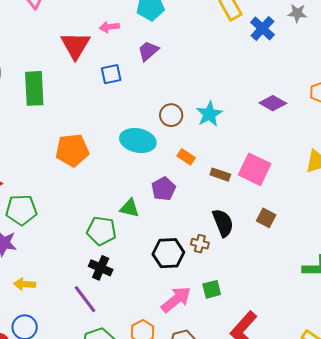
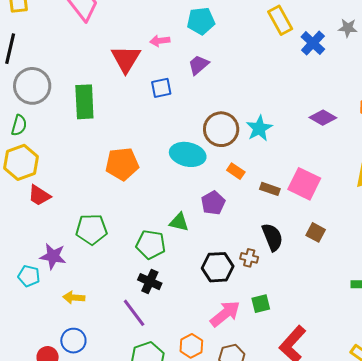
brown circle: (171, 115) -> (221, 129), size x1.5
green pentagon: (21, 210) -> (91, 229), moved

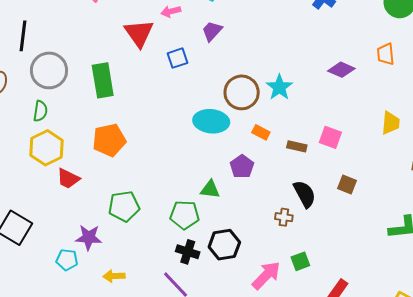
orange pentagon: (122, 164) -> (109, 140), moved
pink square: (304, 184) -> (330, 137), size x0.7
black hexagon: (218, 267) -> (224, 245), moved

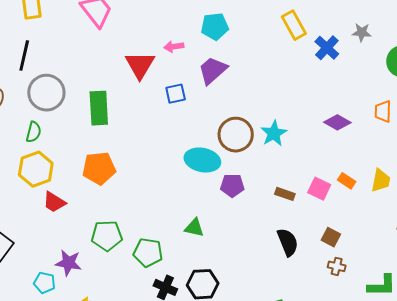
purple trapezoid: (212, 31) -> (213, 70), size x1.4
orange rectangle: (261, 132) -> (347, 181), moved
purple pentagon: (242, 167) -> (232, 185), moved, turned 30
green pentagon: (185, 215) -> (148, 253), moved
brown cross: (284, 217) -> (337, 266), moved

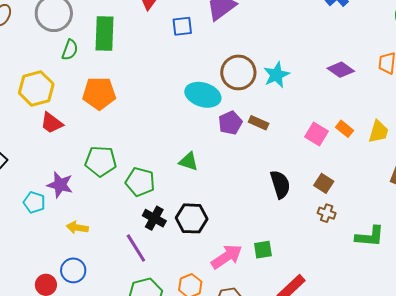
green semicircle: (34, 132) -> (70, 50), moved
purple pentagon: (232, 185) -> (230, 123), turned -30
brown rectangle: (285, 194) -> (259, 123), moved

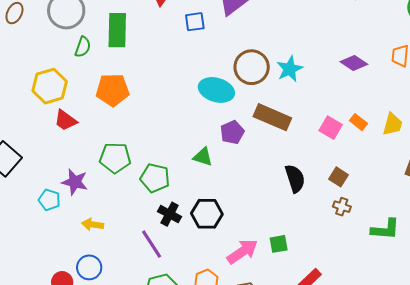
purple pentagon: (230, 123) -> (232, 132), moved
brown rectangle: (259, 123) -> (272, 117), size x1.8

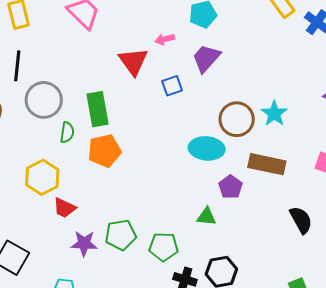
orange pentagon: (113, 90) -> (105, 151), moved
purple star: (75, 182) -> (84, 243), moved

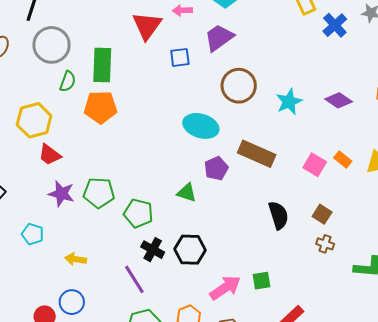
cyan star: (274, 114) -> (289, 102), moved
brown circle: (237, 119) -> (239, 86), moved

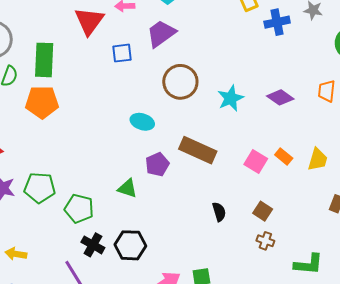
blue cross: (335, 25) -> (277, 22), turned 30
cyan ellipse: (201, 126) -> (142, 122), size x0.7
black semicircle: (278, 215) -> (219, 212), size x0.7

